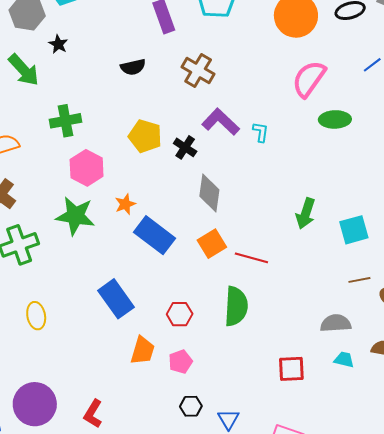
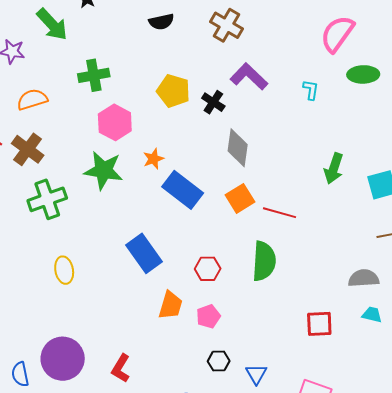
cyan L-shape: (261, 132) -> (311, 90), moved

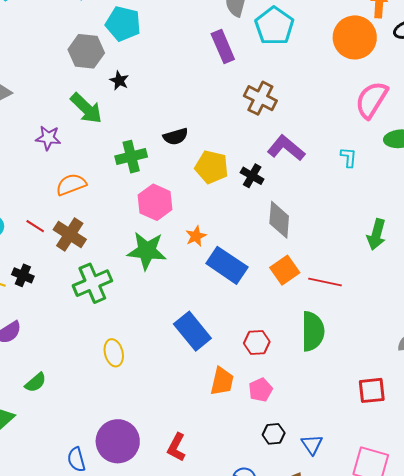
black semicircle: (161, 22) -> (176, 136), moved

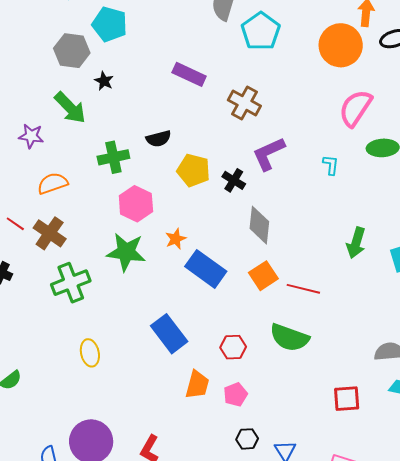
purple rectangle: (223, 47) -> (189, 74), moved, turned -44
purple L-shape: (286, 148) -> (269, 154), turned -66
green semicircle: (313, 331) -> (289, 338), turned 108

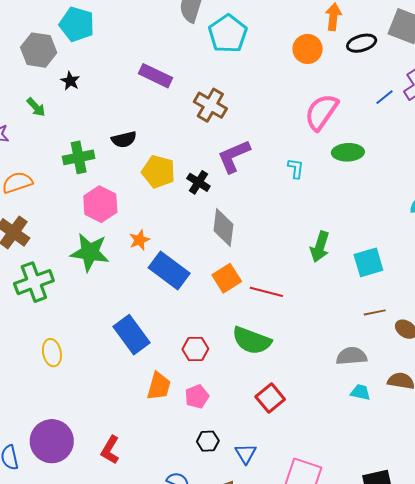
orange circle: (341, 45) -> (308, 49), size x0.7
green arrow: (70, 108) -> (36, 107), size x0.6
red square: (347, 399) -> (270, 398), moved, turned -36

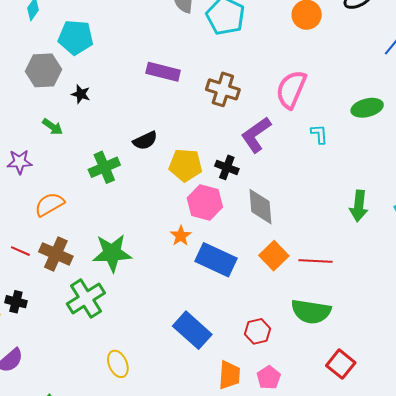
pink semicircle: (321, 112) -> (291, 89), moved
pink hexagon: (100, 204) -> (205, 203), moved
green star: (90, 252) -> (112, 253), moved

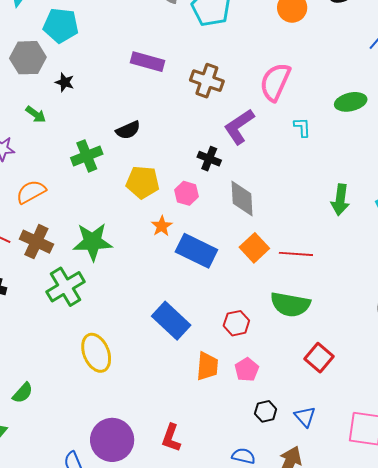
yellow pentagon: (185, 165) -> (143, 182), moved
pink hexagon: (205, 203) -> (187, 193), size x0.7
yellow ellipse: (118, 364) -> (96, 353), size x1.4

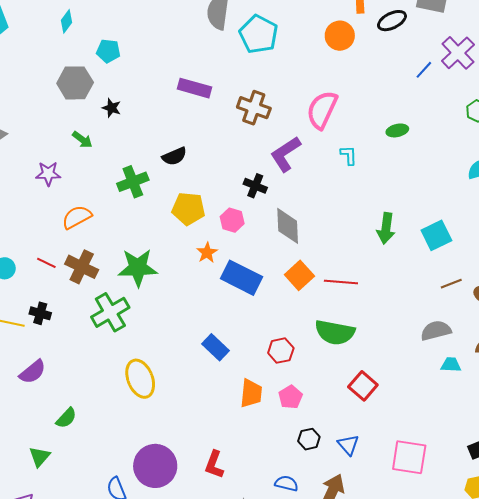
cyan pentagon: (61, 25) -> (108, 51), size x0.7
green ellipse: (351, 102) -> (397, 130), size x0.7
blue rectangle: (171, 321) -> (215, 347), size x0.7

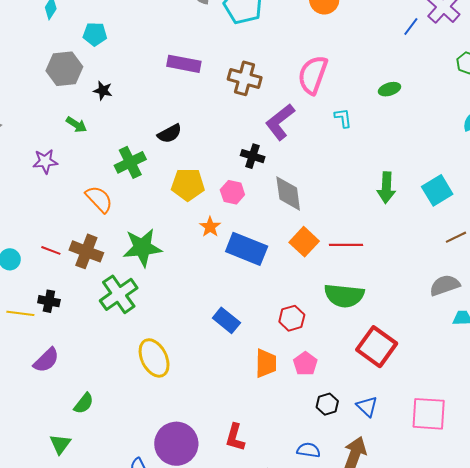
orange semicircle: (77, 217) -> (99, 199), moved, turned 80
red square: (363, 386) -> (377, 347), size x1.4

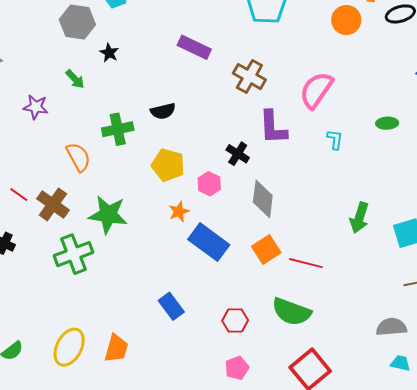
purple L-shape: (280, 122) -> (273, 127), turned -69
yellow ellipse: (154, 358) -> (69, 347), moved, turned 39
orange trapezoid: (266, 363) -> (116, 348), moved

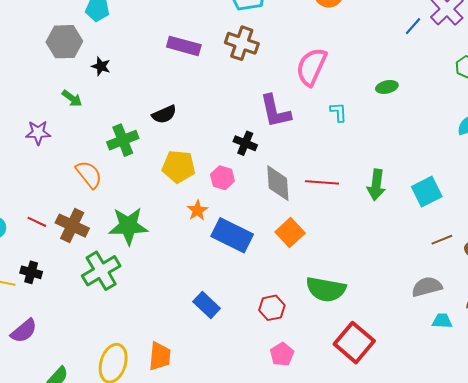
brown cross: (249, 77) -> (242, 43), moved
red line: (306, 263) -> (322, 182), moved

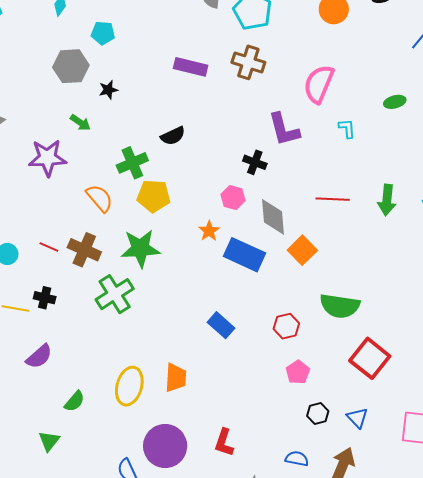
black star: (101, 66) -> (108, 90), turned -30
purple star: (38, 133) -> (47, 158), size x1.5
yellow pentagon: (179, 167) -> (154, 196), moved
gray diamond: (278, 183) -> (273, 217), moved

